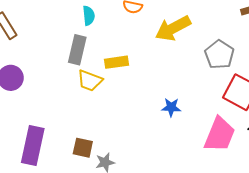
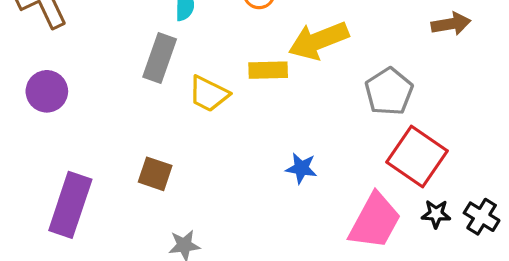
yellow rectangle: (116, 62) -> (268, 70), moved
yellow trapezoid: (90, 81) -> (209, 94), moved
brown square: (83, 148) -> (155, 174), moved

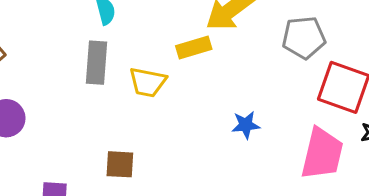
gray pentagon: (389, 92) -> (304, 38), turned -30

